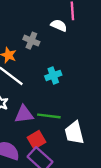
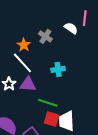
purple triangle: (24, 114) -> (28, 84), moved
red square: (36, 140) -> (52, 119), moved, turned 35

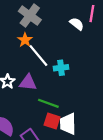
gray cross: (45, 36) -> (30, 16), moved, size x1.5
white line: (22, 63) -> (38, 56), moved

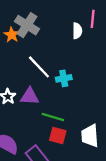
white semicircle: (77, 24) -> (77, 31), turned 56
orange star: (25, 40) -> (12, 35), moved
white trapezoid: (68, 124) -> (90, 136), moved

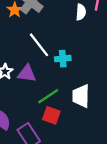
green line: (53, 117) -> (48, 96), turned -55
white trapezoid: (90, 136) -> (81, 96), moved

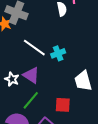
purple triangle: (27, 73) -> (31, 75), turned 42
green line: (48, 96) -> (31, 100), moved

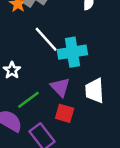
cyan cross: (58, 53) -> (72, 52), size x1.6
purple triangle: (31, 75) -> (60, 87), moved

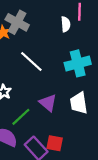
cyan cross: (72, 52) -> (78, 63), moved
red square: (65, 113) -> (55, 143), moved

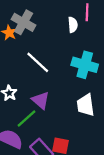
cyan cross: (78, 63) -> (85, 65), turned 30
purple triangle: (48, 103) -> (41, 100), moved

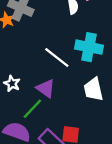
white line: (38, 62) -> (57, 58), moved

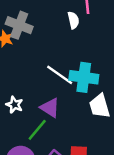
cyan cross: (89, 47) -> (84, 77), moved

